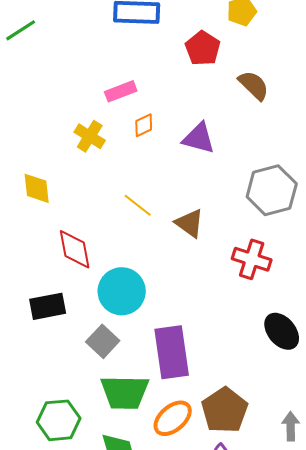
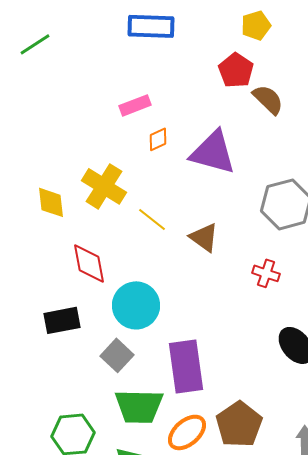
red pentagon: (203, 48) -> (236, 70), moved
yellow cross: (90, 136) -> (104, 186), moved, size x1.4
purple triangle: (199, 138) -> (213, 152), size x1.4
red cross: (252, 259) -> (266, 273), size x0.7

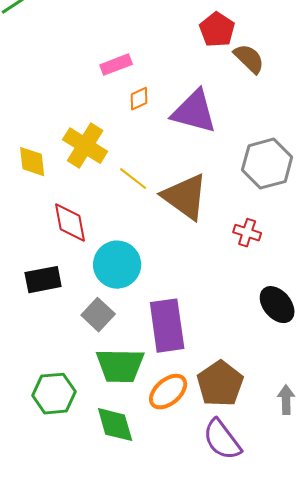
brown triangle: (204, 237) -> (185, 197), size x1.6

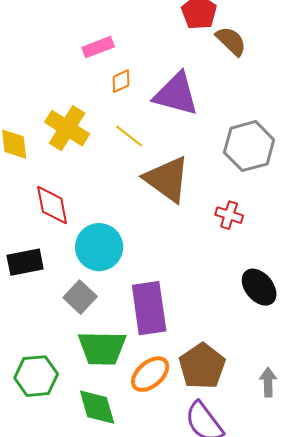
yellow line: (133, 179) -> (129, 136), moved

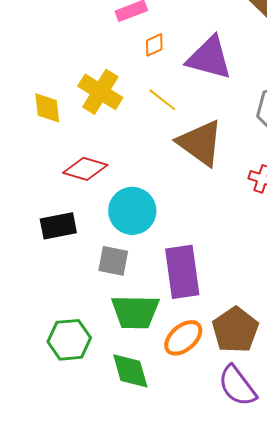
red diamond: (52, 205) -> (85, 169), turned -63
gray square: (80, 297) -> (113, 261), turned -32

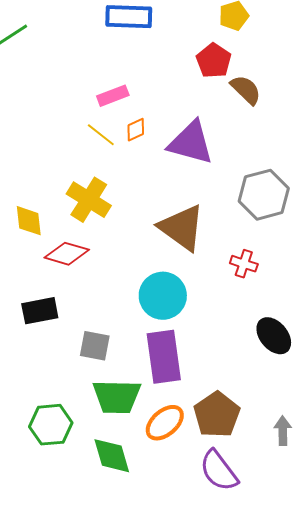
yellow cross: (100, 92) -> (89, 200), moved
yellow line: (162, 100) -> (101, 135), moved
yellow diamond: (47, 108) -> (29, 221), moved
cyan circle: (132, 211) -> (163, 296), moved

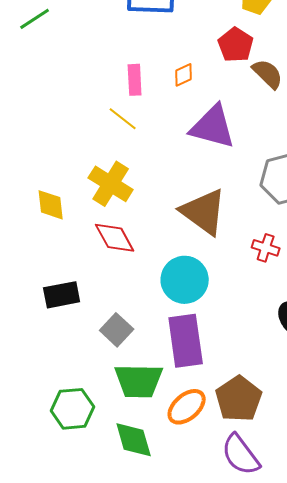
pink rectangle: (113, 96) -> (135, 80), turned -72
orange diamond: (136, 130) -> (184, 75), moved
red diamond: (67, 254) -> (115, 238), moved, turned 45
gray square: (95, 346) -> (117, 330), turned 32

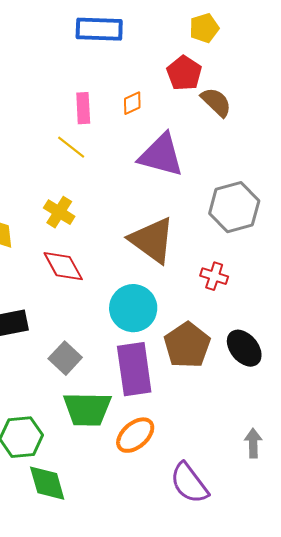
yellow cross: (111, 184) -> (59, 212), size x0.7
brown pentagon: (239, 399) -> (187, 345), moved
green diamond: (134, 440) -> (47, 483), moved

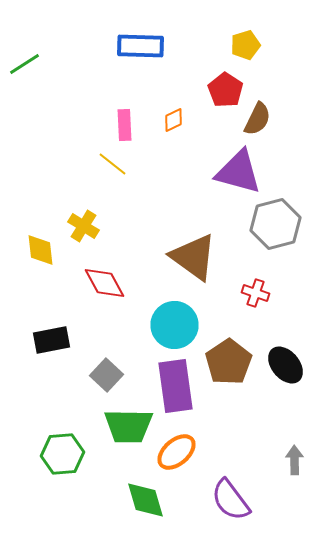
brown semicircle: (216, 102) -> (258, 119), turned 72
purple triangle: (161, 155) -> (238, 172), moved
yellow cross: (59, 212) -> (84, 226), moved
green diamond: (47, 483) -> (146, 500), moved

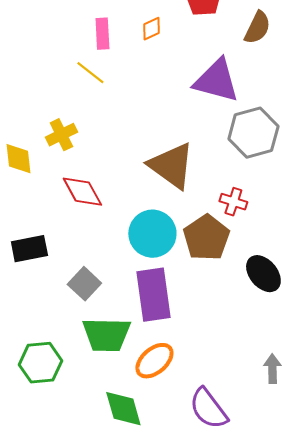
brown semicircle: (258, 119) -> (257, 28), moved
yellow cross: (84, 226) -> (61, 135), turned 32
brown pentagon: (228, 362) -> (206, 238), moved

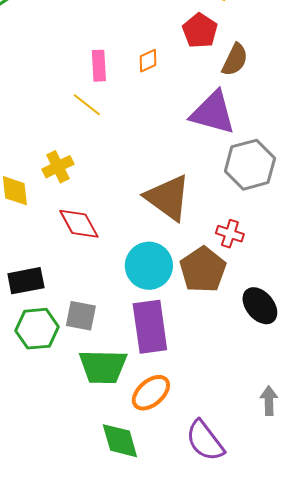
brown semicircle: (257, 28) -> (235, 60), moved
gray square: (84, 284) -> (81, 316), turned -32
green hexagon: (40, 363) -> (37, 329), moved

